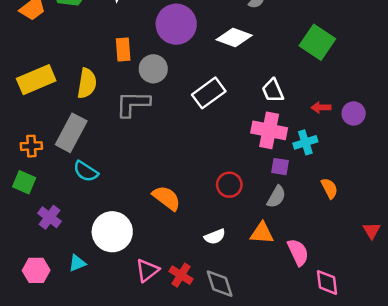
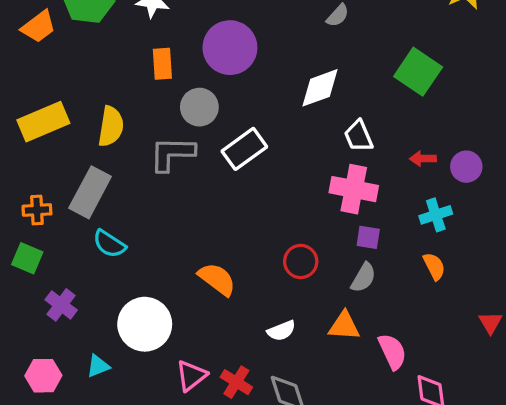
white diamond: (234, 37) -> (320, 88), moved, turned -40
orange rectangle: (123, 50) -> (162, 64), moved
white rectangle: (209, 93) -> (244, 149), moved
cyan cross: (305, 142) -> (436, 215), moved

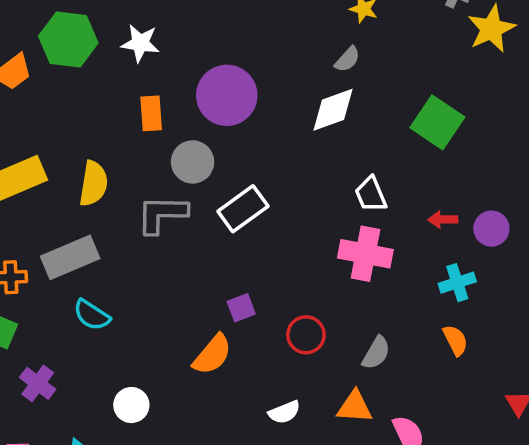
white diamond: (320, 88) -> (333, 110), moved
gray rectangle: (90, 192) -> (70, 257), turned 39
purple square: (368, 237) -> (241, 308), moved, turned -30
orange semicircle: (217, 279) -> (212, 355), turned 93
white circle: (145, 324) -> (131, 405), size x0.6

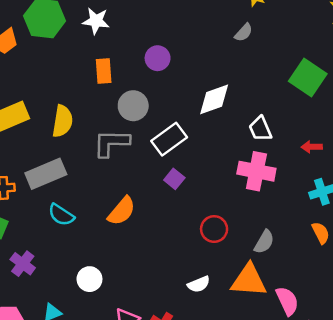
purple circle: (227, 95) -> (158, 58), size x0.6
white diamond: (333, 110) -> (214, 99), moved
purple square: (241, 308) -> (174, 179), moved, turned -30
orange semicircle: (212, 355) -> (122, 211), moved
orange triangle: (355, 407) -> (249, 280), size x1.4

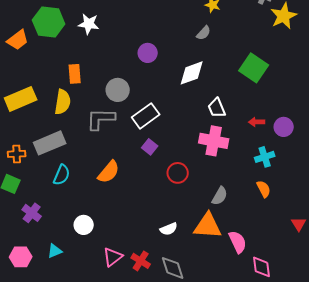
purple circle: (158, 58) -> (148, 53), moved
orange rectangle: (104, 71) -> (75, 74), moved
white diamond: (214, 99) -> (192, 73), moved
cyan semicircle: (61, 215) -> (62, 175), turned -100
red circle: (214, 229) -> (178, 173), moved

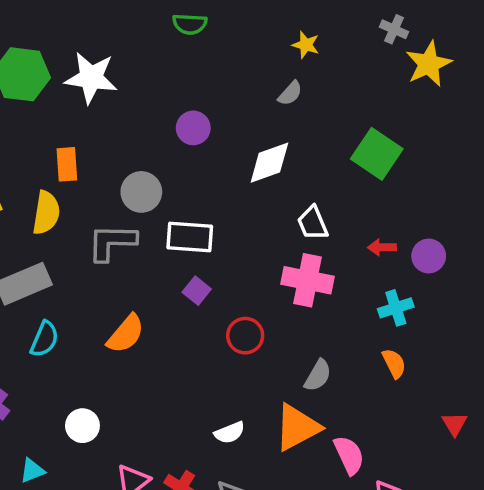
white star: (89, 24) -> (91, 78), size x1.4
white rectangle: (146, 116) -> (190, 237), turned 40
orange triangle: (208, 226) -> (297, 427), turned -32

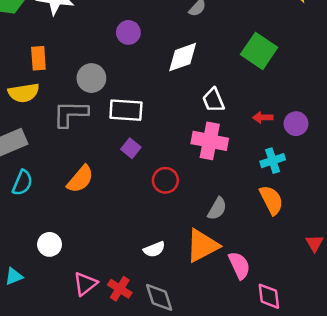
yellow semicircle: (46, 213) -> (24, 93), turned 72
orange semicircle: (394, 363) -> (271, 200), size x1.4

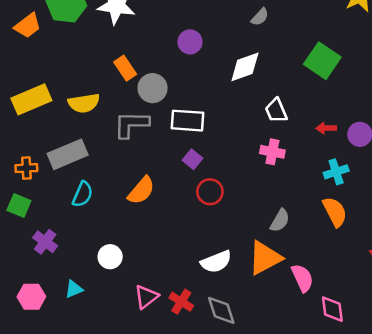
orange rectangle: (38, 58) -> (125, 68), moved, turned -30
pink cross: (210, 141) -> (272, 152), size x0.7
red circle: (165, 180) -> (210, 192), moved
white semicircle: (154, 249) -> (216, 262), size x1.4

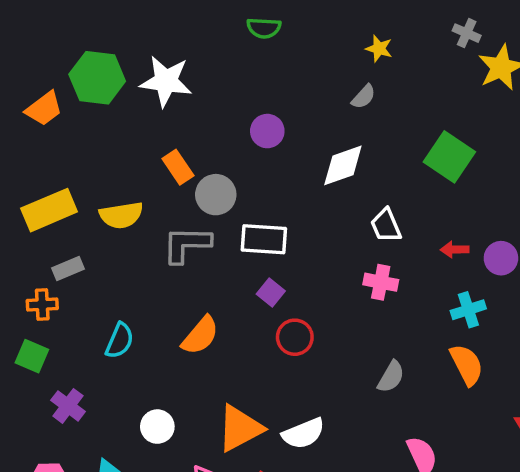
gray rectangle: (68, 154) -> (68, 268), moved, size x0.6
orange triangle: (265, 258) -> (240, 428), moved

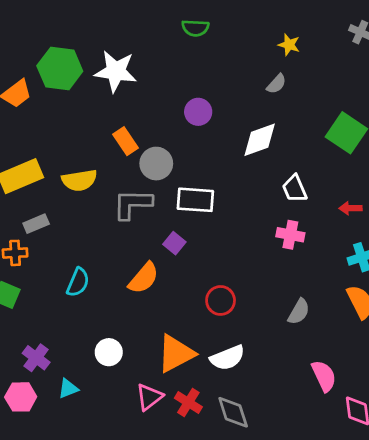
purple square: (271, 293) -> (174, 243), moved
red circle: (295, 337) -> (221, 300), moved
purple cross: (68, 406) -> (36, 358), moved

